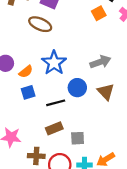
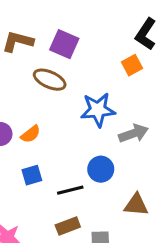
blue star: (54, 63) -> (98, 110), moved, turned 30
orange semicircle: (26, 72) -> (31, 134), moved
brown triangle: (106, 92) -> (136, 205), moved, turned -42

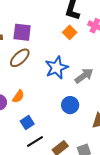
brown ellipse: (50, 80) -> (20, 58), turned -50
black line: (70, 190) -> (35, 142), moved

